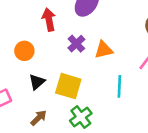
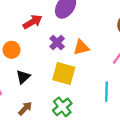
red arrow: (49, 20) -> (33, 22), turned 72
yellow square: (68, 86) -> (64, 73), moved
cyan line: (119, 86) -> (106, 92), moved

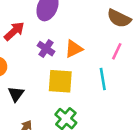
cyan line: (106, 92) -> (103, 79), moved

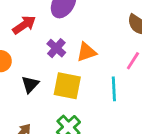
black triangle: (16, 94) -> (30, 84), moved

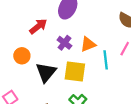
black triangle: (30, 84) -> (46, 72), size x1.5
cyan line: (114, 89) -> (106, 60), moved

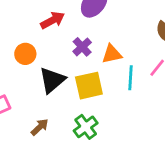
yellow square: (75, 71) -> (89, 86), turned -30

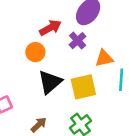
purple cross: (82, 47) -> (78, 41), moved
orange circle: (25, 54) -> (35, 52), moved

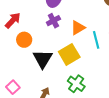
red arrow: (50, 28) -> (13, 20), moved
purple cross: (78, 41) -> (53, 21), turned 32

